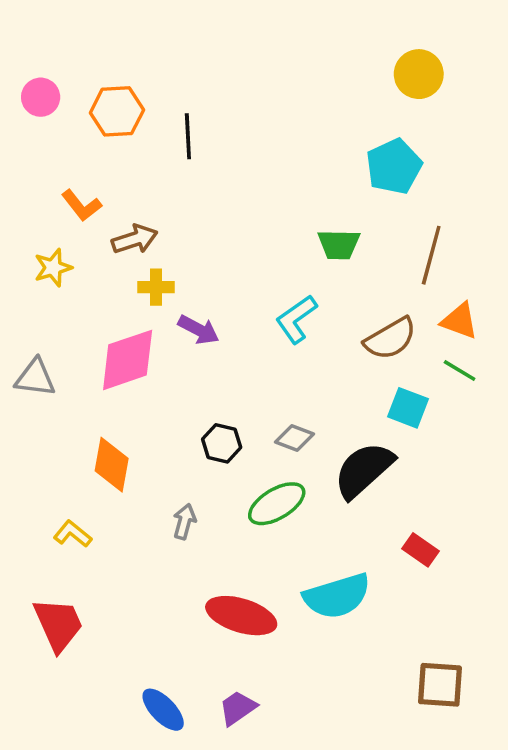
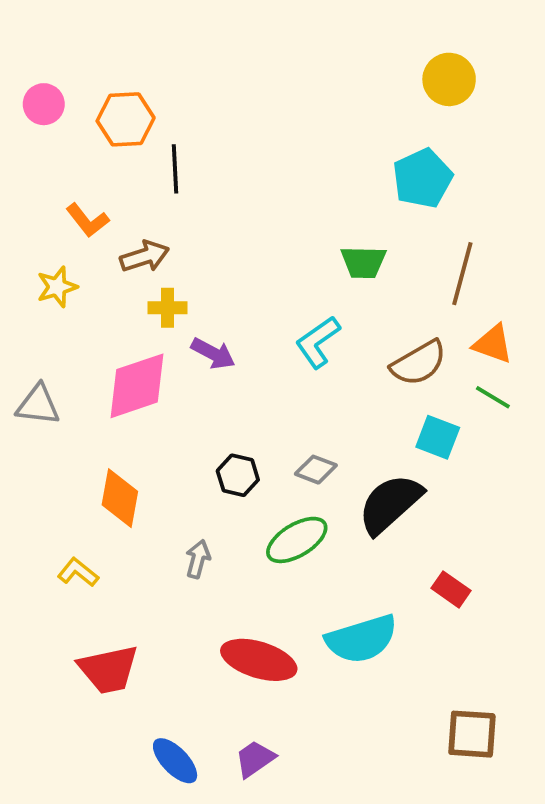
black line: (188, 136) -> (175, 169), moved
red trapezoid: (58, 624) -> (108, 669), moved, turned 102

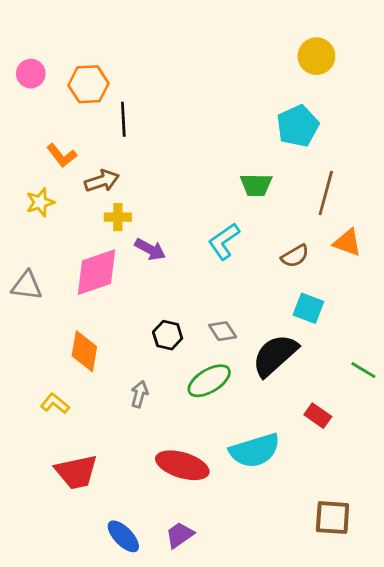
brown semicircle: (419, 363) -> (295, 256), size x0.7
green line: (493, 397) -> (363, 370), moved
gray diamond: (316, 470) -> (223, 331), turned 36

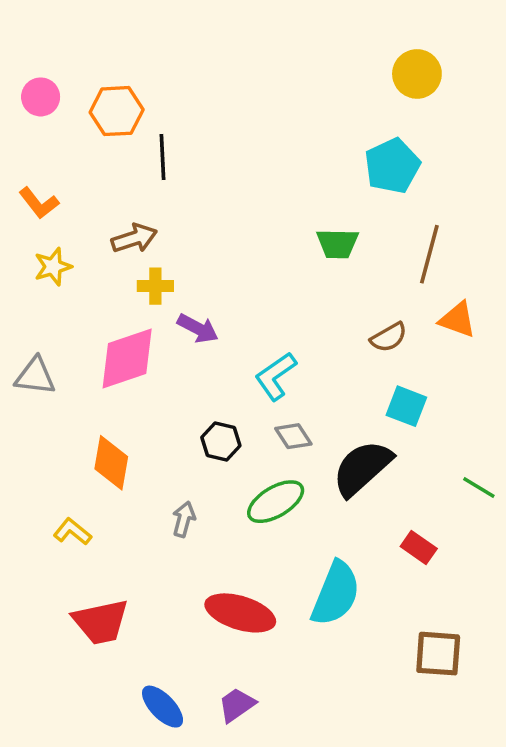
orange L-shape: (62, 155) -> (39, 203), moved
cyan L-shape: (224, 241) -> (276, 376), moved
cyan semicircle: (255, 450) -> (336, 594), turned -51
brown square: (333, 518) -> (438, 654), moved

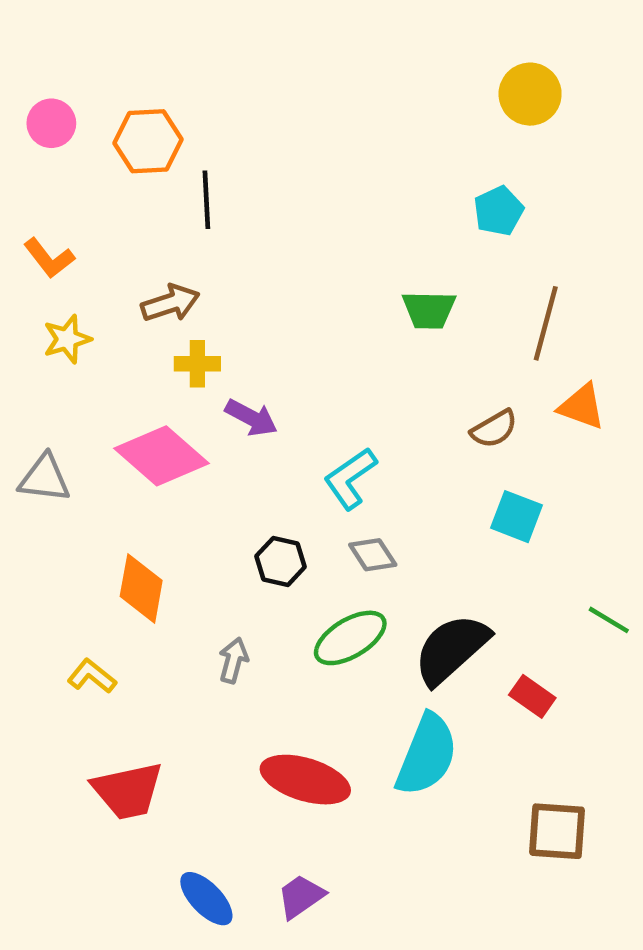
cyan pentagon: (392, 166) -> (499, 211), size x0.7
pink diamond: (127, 358) -> (161, 456), turned 60
black semicircle: (362, 468) -> (451, 649), moved

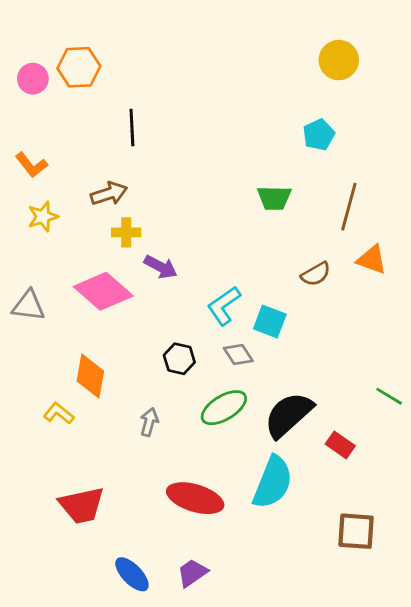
orange hexagon: (148, 141) -> (79, 67), moved
cyan square: (517, 517) -> (270, 321), moved
yellow L-shape: (92, 676) -> (59, 413), moved

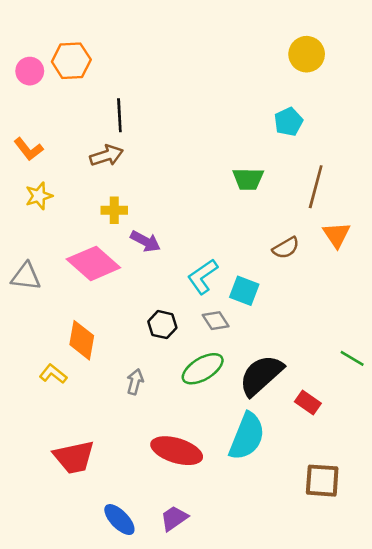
brown arrow: (109, 194) -> (106, 156), moved
orange triangle: (372, 260) -> (337, 235), turned 36

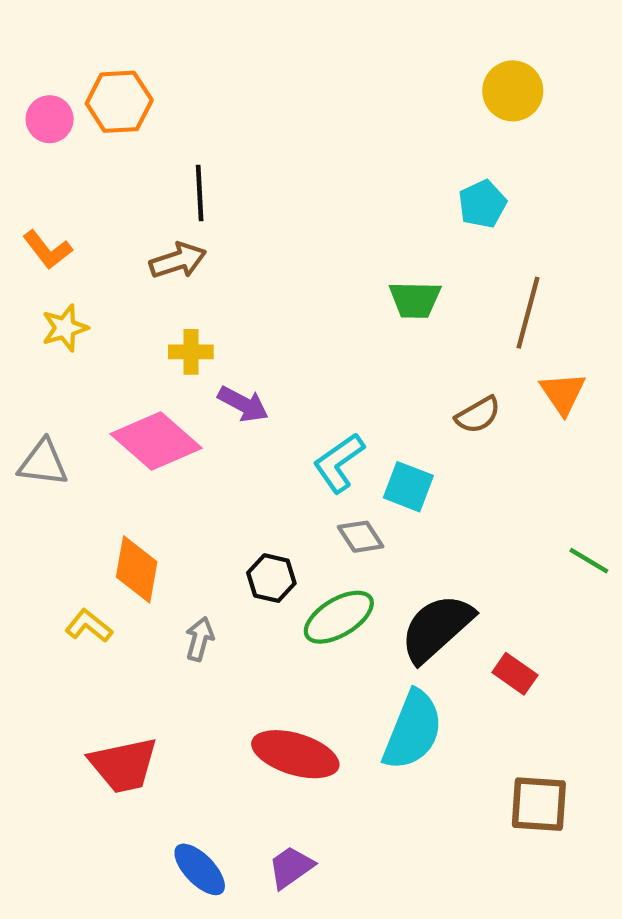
black hexagon: (162, 325) -> (271, 578), moved
green line: (352, 358) -> (589, 561), moved
gray arrow: (135, 382) -> (200, 639), moved

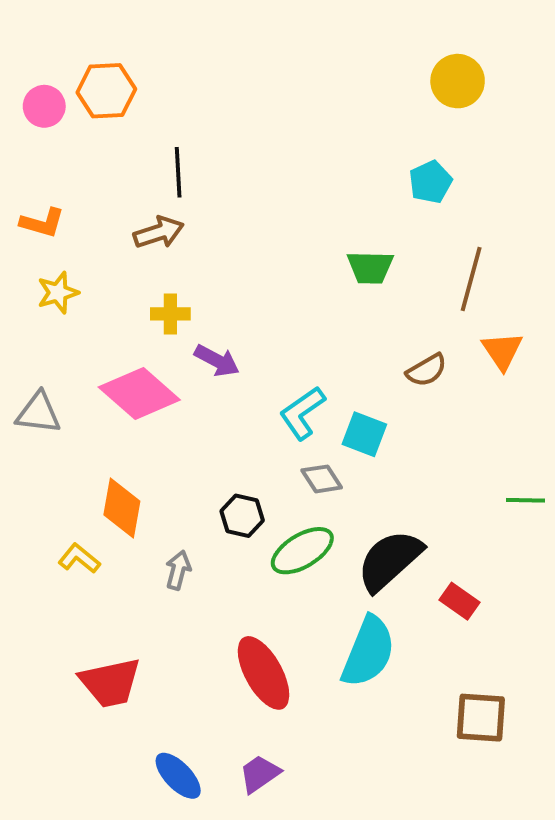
orange L-shape: (47, 250) -> (42, 223), turned -36
green line: (589, 561) -> (525, 500), turned -30
red ellipse: (295, 754) -> (264, 673), turned 44

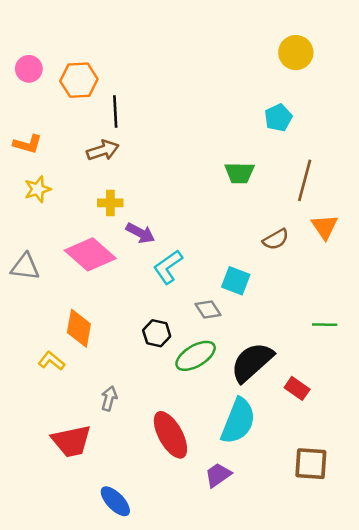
orange hexagon: (106, 91) -> (79, 80), moved
cyan L-shape: (302, 413) -> (168, 267), moved
green line: (525, 500) -> (325, 325), moved
gray arrow: (178, 570) -> (109, 398), moved
purple trapezoid: (260, 774) -> (218, 475), moved

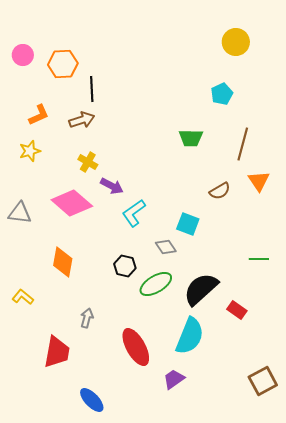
orange L-shape: (28, 144) -> (39, 115), moved, turned -40
yellow cross: (110, 203) -> (88, 162), turned 30
yellow L-shape: (51, 361) -> (23, 297), moved
red trapezoid: (71, 441) -> (57, 352), turned -68
brown square: (311, 464) -> (263, 381), moved, turned -32

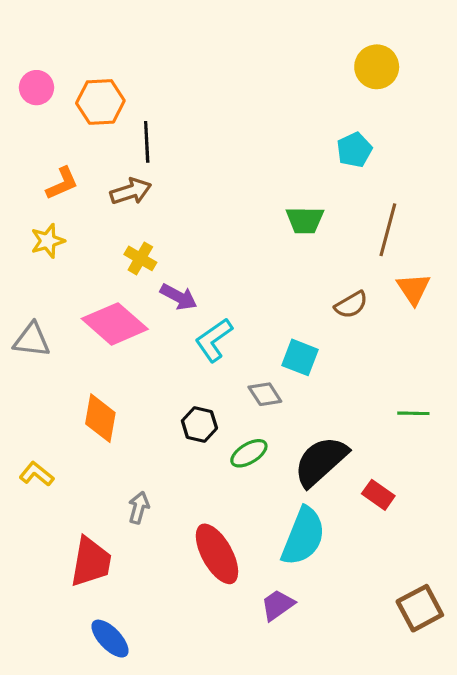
green ellipse: (156, 284) -> (249, 453), size x0.7
blue ellipse: (92, 400) -> (110, 639), moved

